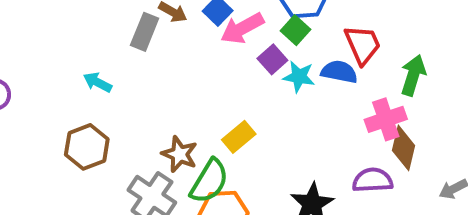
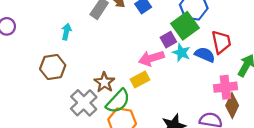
pink arrow: (242, 28) -> (151, 58), moved
green square: (295, 30) -> (185, 26), size x1.6
cyan arrow: (97, 82) -> (66, 32), turned 63

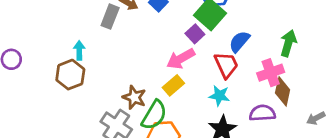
red trapezoid: (221, 42) -> (226, 65), moved
cyan star: (181, 53) -> (219, 96), moved
blue semicircle: (205, 55) -> (239, 42), turned -60
brown hexagon: (53, 67) -> (70, 75), moved

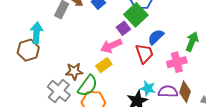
cyan arrow: (79, 50) -> (37, 33), size x1.5
brown diamond: (283, 91) -> (185, 92), moved
cyan star: (219, 96) -> (148, 88), moved
brown star: (134, 97) -> (74, 71), turned -30

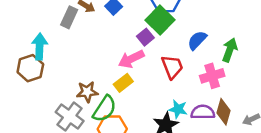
blue semicircle: (156, 37) -> (197, 40), moved

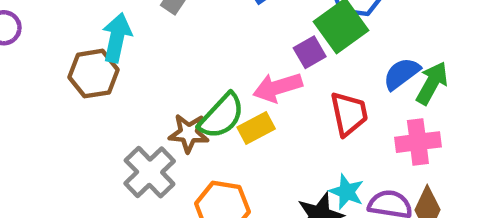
green arrow: (230, 50) -> (432, 83), moved
green semicircle: (105, 109) -> (222, 116), moved

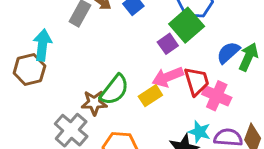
pink arrow: (278, 87) -> (168, 77), moved
yellow rectangle: (256, 128) -> (150, 96), moved
pink cross: (418, 142) -> (217, 96), moved, turned 36

